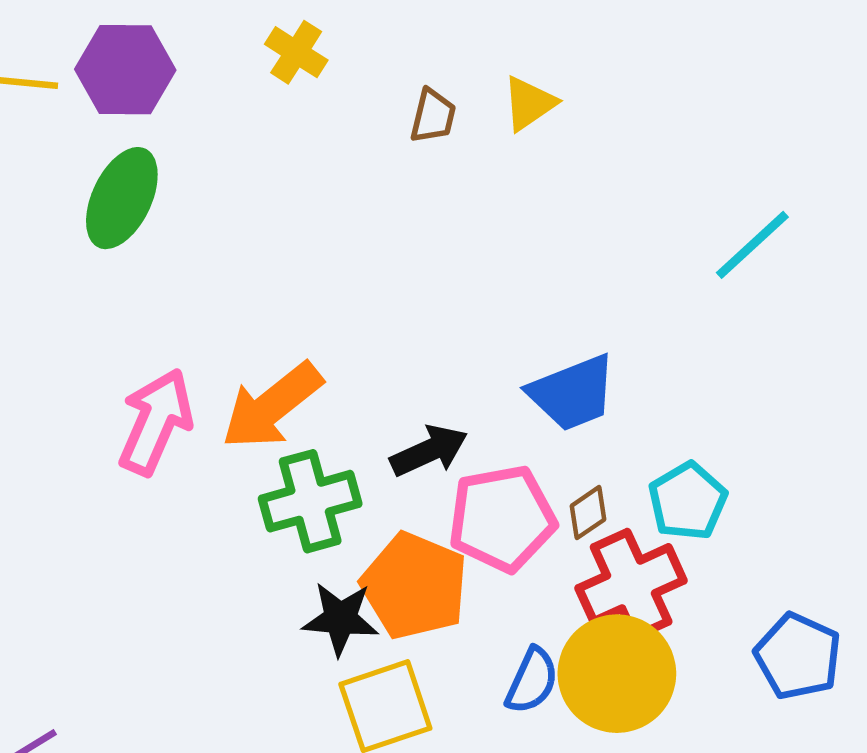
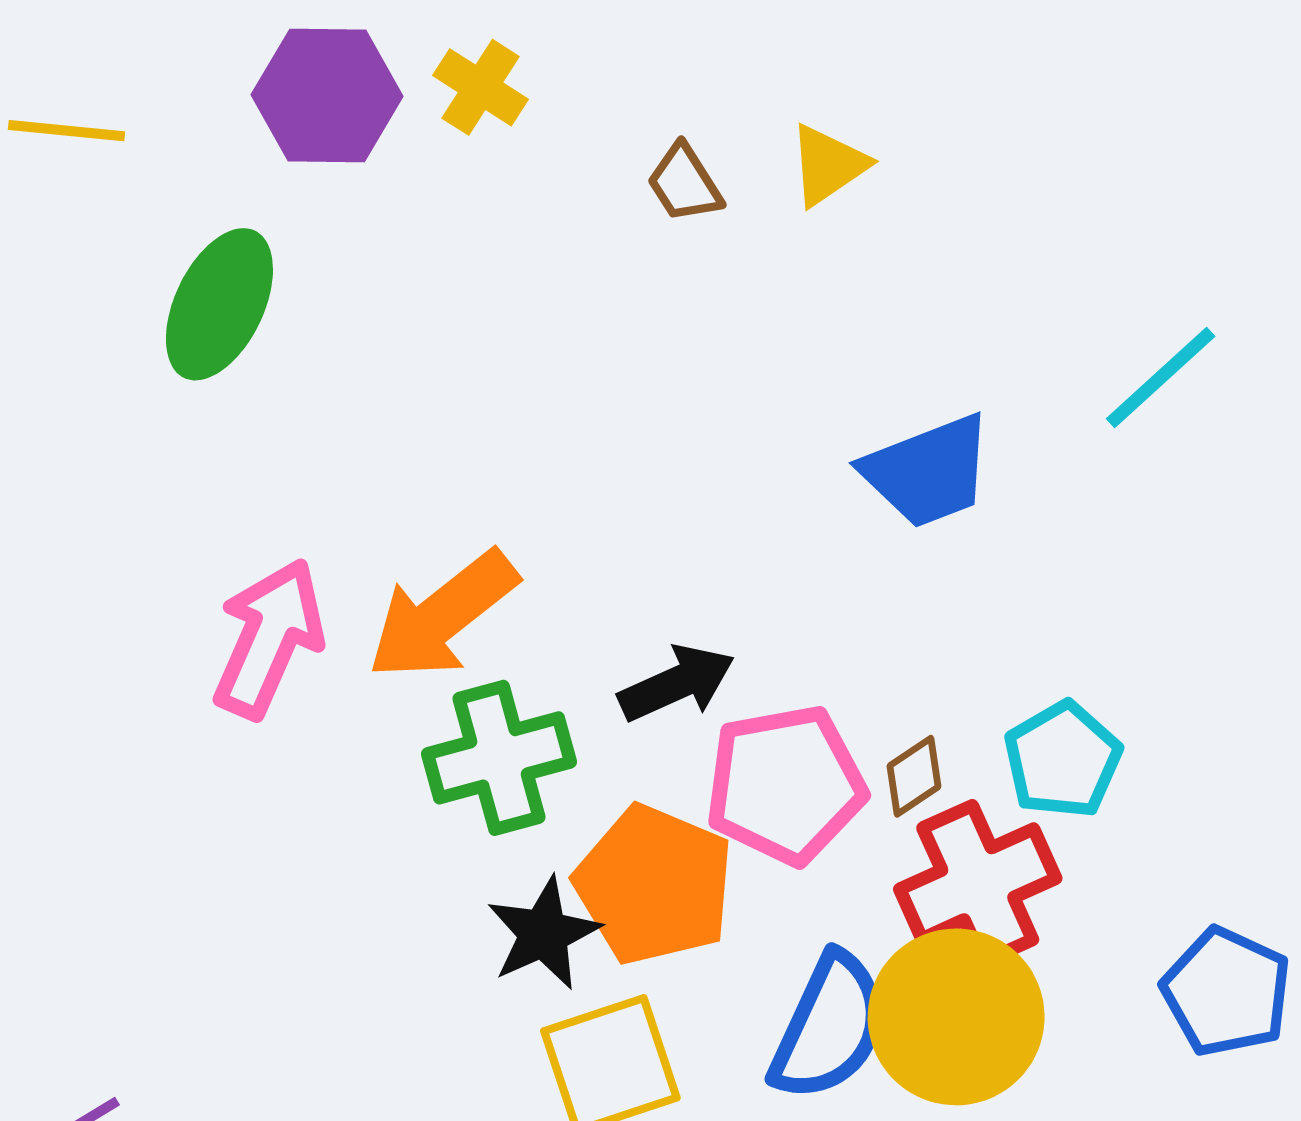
purple hexagon: (125, 70) -> (327, 95), moved
brown trapezoid: (433, 116) -> (684, 183), turned 134
blue trapezoid: (572, 393) -> (928, 471), moved
black star: (340, 619) -> (544, 933), turned -30
blue semicircle: (532, 681) -> (829, 1027), size x1.5

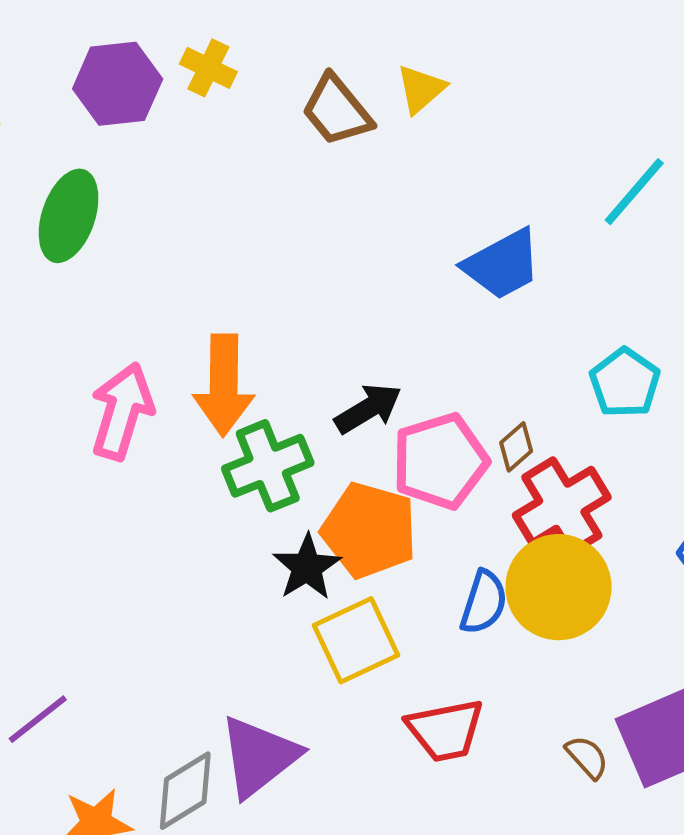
brown trapezoid: (684, 183) -> (337, 110), size x1.5
orange arrow: (442, 615) -> (224, 385), turned -44
cyan pentagon: (1063, 760) -> (625, 383), moved
blue semicircle: (829, 1027) -> (484, 602), size x0.7

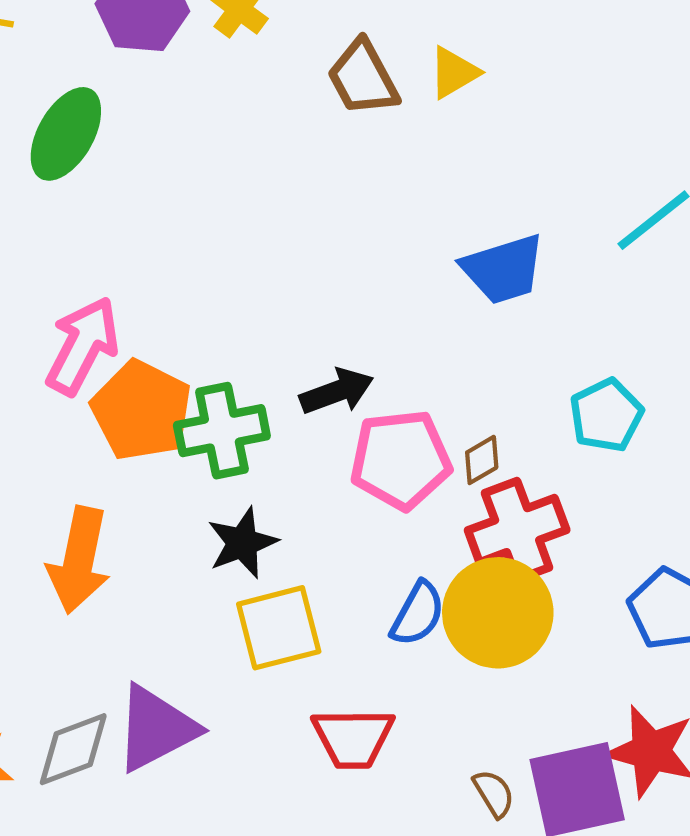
orange arrow: (224, 385) -> (79, 560), moved
orange pentagon: (369, 530) -> (142, 410), moved

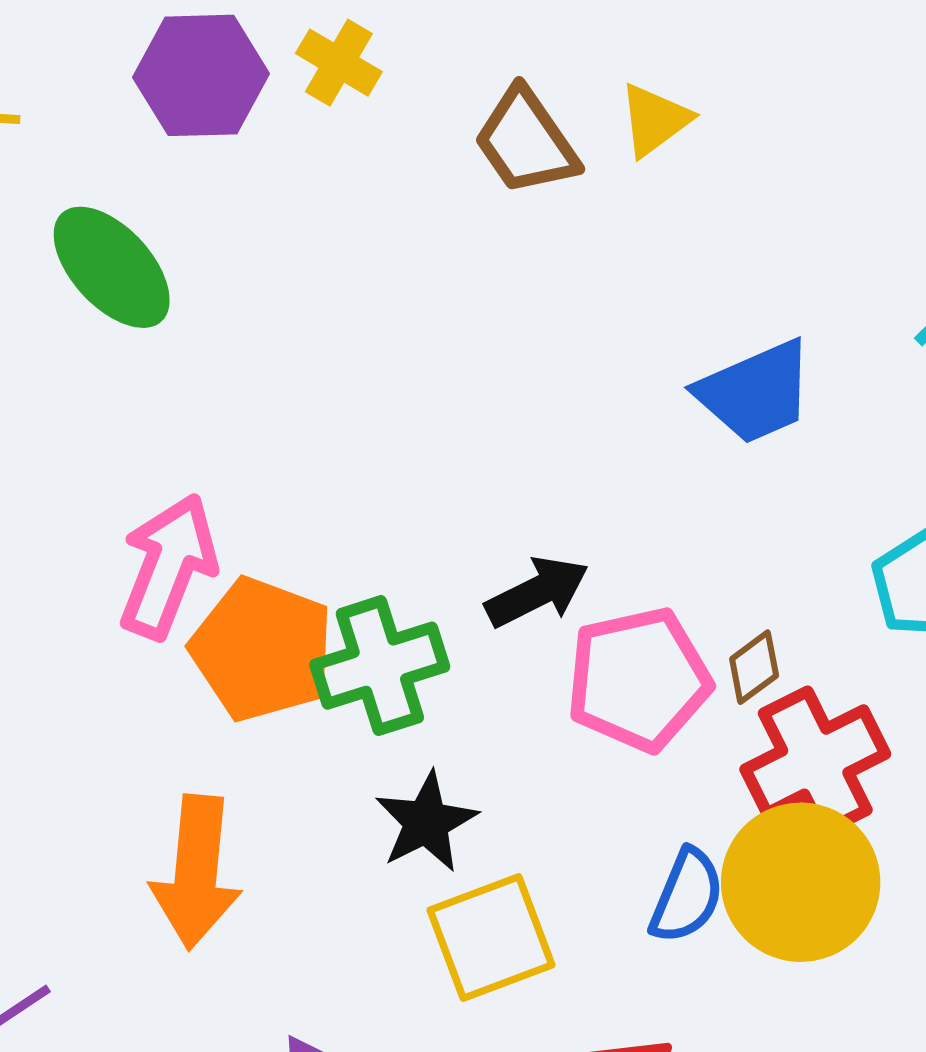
green ellipse: (66, 134) -> (112, 267), turned -66

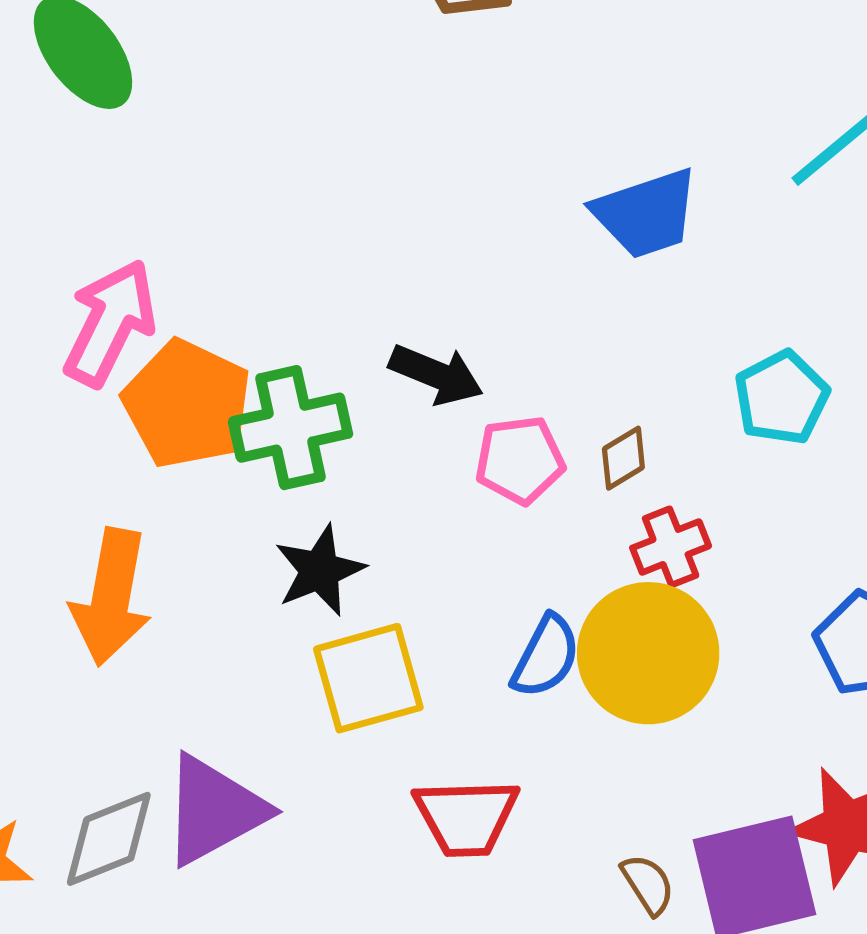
black arrow: (537, 592) -> (436, 374), turned 44
pink pentagon: (639, 679) -> (520, 460), size x0.7
red cross: (815, 762) -> (671, 547), size x0.6

